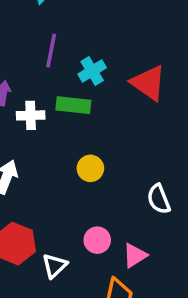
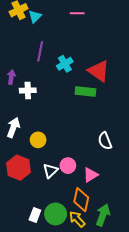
green rectangle: (73, 105) -> (85, 92), moved
yellow circle: (90, 168) -> (38, 140), moved
white triangle: (55, 266) -> (50, 171), moved

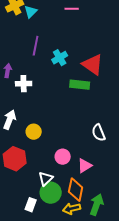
white triangle: (50, 171) -> (46, 179), moved
green circle: (56, 214) -> (51, 193), moved
yellow arrow: (77, 219) -> (72, 209), turned -60

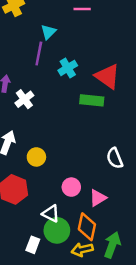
cyan triangle: (31, 12) -> (48, 32), moved
white cross: (24, 84) -> (24, 99), turned -35
white triangle: (46, 179) -> (51, 214), turned -49

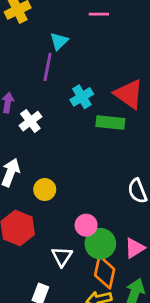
cyan cross: (68, 68) -> (82, 97), moved
pink triangle: (98, 198) -> (135, 248), moved
white triangle: (51, 214) -> (62, 257), turned 36
green circle: (57, 230) -> (100, 244), moved

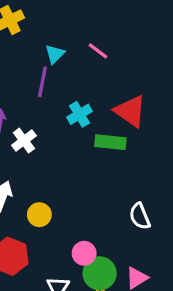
pink line: (99, 14) -> (98, 51), moved, turned 36

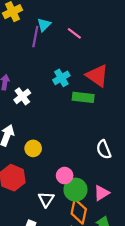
cyan triangle: (55, 54) -> (44, 25), moved
purple line: (42, 82) -> (35, 37), moved

